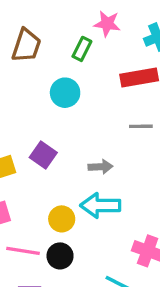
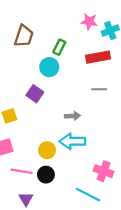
pink star: (107, 24) -> (89, 22), moved
green rectangle: (82, 49) -> (59, 47), moved
purple square: (43, 155) -> (35, 94), moved

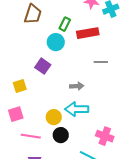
red rectangle: (98, 57) -> (88, 33), moved
black circle: (46, 175) -> (61, 135), moved

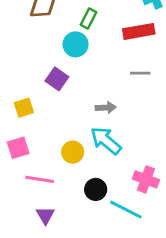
red rectangle: (88, 33) -> (139, 31), moved
cyan arrow: (77, 109) -> (106, 141), turned 40
black circle: (61, 135) -> (96, 189), moved

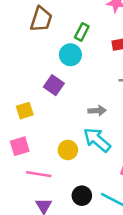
black circle: (96, 189) -> (82, 196), moved

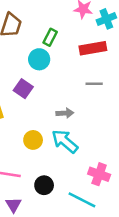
yellow circle: (68, 150) -> (33, 140), moved
black circle: (82, 196) -> (44, 185), moved

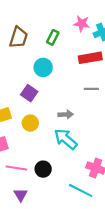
green rectangle: (50, 37) -> (53, 37), moved
yellow circle: (33, 140) -> (30, 123), moved
black circle: (44, 185) -> (43, 169), moved

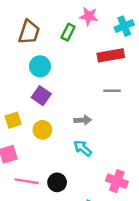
pink star: (82, 24) -> (89, 16), moved
cyan circle: (43, 67) -> (40, 66), moved
cyan arrow: (66, 139) -> (83, 148), size x0.7

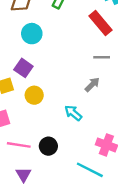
red rectangle: (111, 55) -> (100, 23), turned 60
purple square: (41, 96) -> (23, 68), moved
gray arrow: (83, 120) -> (92, 85), moved, turned -42

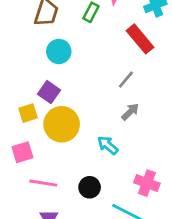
gray line: (102, 57) -> (126, 79), moved, turned -49
yellow circle: (34, 95) -> (62, 124), size x1.6
black circle: (48, 146) -> (90, 187), moved

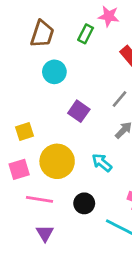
purple square: (49, 92) -> (79, 111), moved
yellow circle: (62, 124) -> (57, 161), moved

